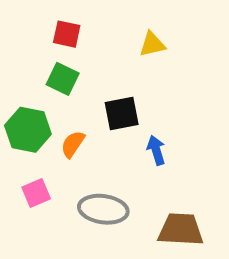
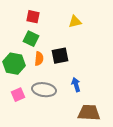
orange semicircle: (73, 144) -> (39, 59), moved, turned 152
blue arrow: (156, 150) -> (76, 85), moved
gray ellipse: (103, 209) -> (44, 90), moved

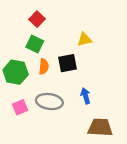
red square: (33, 17) -> (37, 19), turned 32
yellow triangle: (75, 22) -> (84, 39), moved

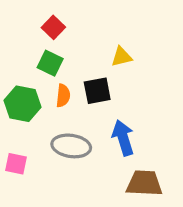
blue arrow: (86, 96) -> (123, 138), size x1.5
pink square: (20, 107) -> (16, 164), moved, turned 35

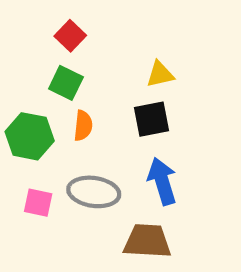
black square: (97, 91) -> (152, 119), moved
pink square: (16, 164) -> (38, 203), moved
brown trapezoid: (144, 183) -> (147, 241), moved

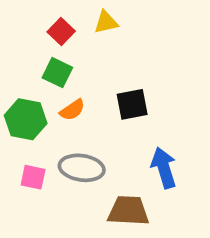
yellow triangle: (160, 74) -> (106, 22), moved
orange semicircle: (83, 126) -> (72, 110), turned 50
blue arrow: (162, 181) -> (164, 168), moved

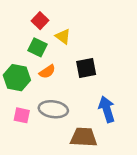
yellow triangle: (106, 22) -> (63, 36), moved, turned 49

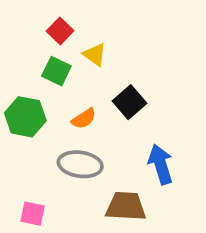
black square: (86, 68) -> (129, 102), turned -30
orange semicircle: (47, 72) -> (84, 119), moved
pink square: (22, 115) -> (33, 214), moved

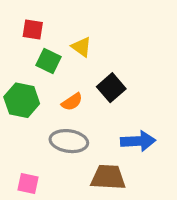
red square: (60, 31) -> (33, 30), moved, turned -35
blue arrow: (161, 164) -> (138, 141), turned 104

